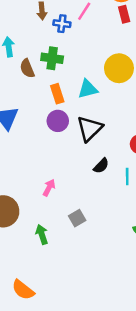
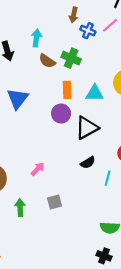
brown semicircle: (27, 68) -> (47, 61), turned -49

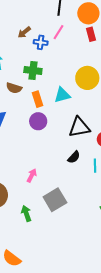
brown arrow: (74, 15) -> (24, 32), turned 56
brown semicircle: (47, 61) -> (14, 88), moved
black triangle: (87, 128) -> (79, 127), moved, turned 35
gray square: (55, 202) -> (55, 200), size x1.6

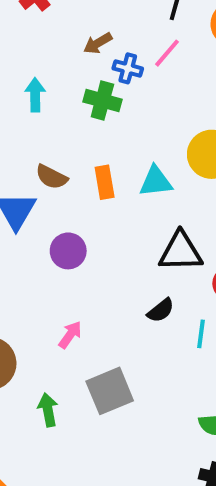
green cross: (33, 71) -> (102, 101), moved
brown semicircle: (14, 88) -> (52, 177), moved
purple circle: (38, 121) -> (68, 251), moved

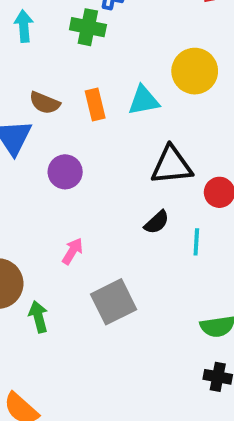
green arrow: (48, 410) -> (38, 317), moved

